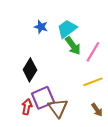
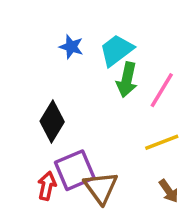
green arrow: (73, 46) -> (127, 80), turned 48

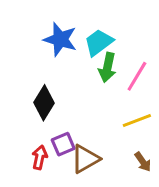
blue star: (71, 47) -> (60, 39), size x1.6
purple square: (75, 170) -> (63, 144), size x0.7
brown triangle: (101, 188) -> (85, 159), turned 36

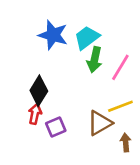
red arrow: (40, 157) -> (35, 114), moved
brown triangle: (85, 159) -> (100, 123), moved
brown arrow: (143, 162) -> (126, 143), turned -150

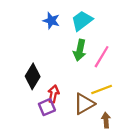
blue star: (53, 35) -> (51, 21), moved, size x0.7
cyan trapezoid: (87, 38) -> (82, 21), moved
red arrow: (35, 114) -> (53, 94), moved

